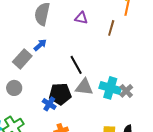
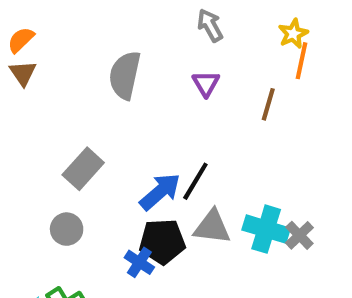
purple triangle: (81, 18) -> (206, 84), turned 48
blue arrow: (40, 45) -> (160, 192), moved, size x1.5
black line: (76, 65) -> (195, 181), turned 60

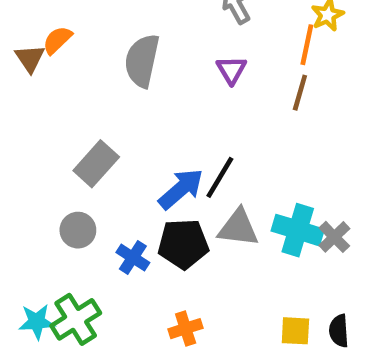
orange semicircle: (21, 40) -> (57, 40), moved
orange line: (302, 61) -> (307, 45), moved
blue cross: (139, 262) -> (133, 258), moved

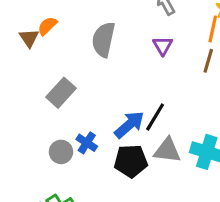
gray rectangle: (96, 164) -> (61, 93), moved
blue cross: (133, 258) -> (87, 143), moved

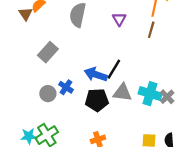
blue arrow: (129, 125) -> (96, 74), turned -120

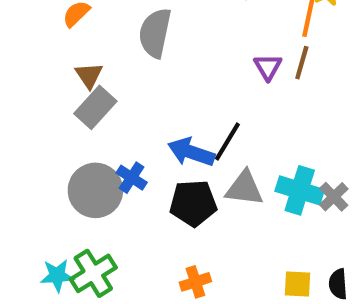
brown triangle: (26, 14) -> (89, 75), moved
purple triangle: (119, 19) -> (268, 67), moved
gray circle: (48, 94) -> (95, 190), size x1.6

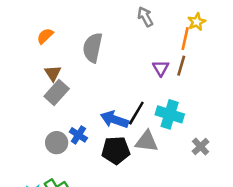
gray circle: (95, 190) -> (57, 143), size x0.7
cyan cross: (300, 190) -> (170, 114), moved

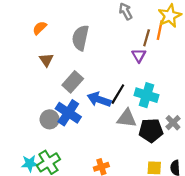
yellow star: (197, 22) -> (170, 16), size x1.5
brown line: (181, 66) -> (147, 38), moved
gray rectangle: (57, 93) -> (73, 82), moved
blue cross: (78, 135) -> (68, 113), size x1.6
black pentagon: (116, 150) -> (151, 130), moved

